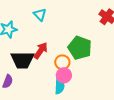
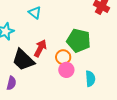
black trapezoid: (22, 60) -> (23, 60), turned 50
cyan semicircle: (60, 86) -> (90, 79), moved

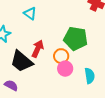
purple semicircle: (11, 83) -> (11, 85), turned -72

